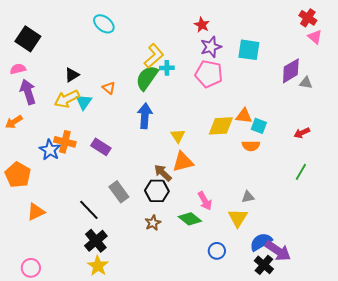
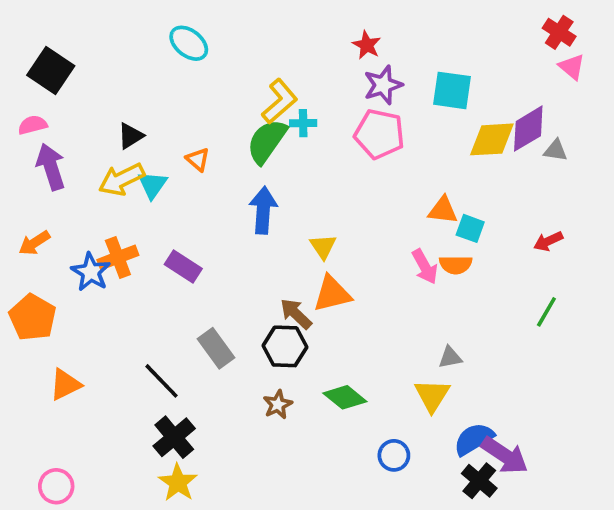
orange arrow: (14, 122) -> (34, 243), moved
yellow diamond: (221, 126) -> (492, 139), moved
orange cross: (65, 142) -> (118, 257), turned -35
pink arrow: (205, 201) -> (425, 267), moved

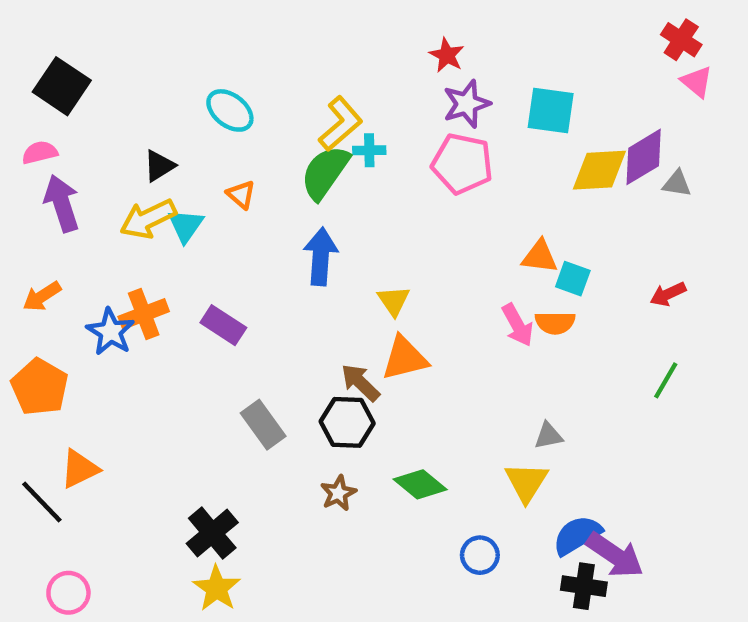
cyan ellipse: (189, 43) -> (230, 110), moved
black line: (162, 381) -> (42, 502), moved
black cross: (479, 481) -> (584, 586), turned -32

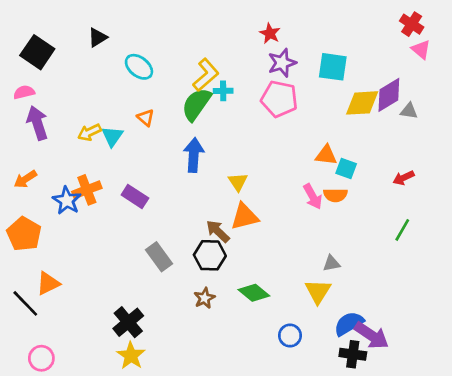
black triangle: (159, 166) -> (98, 37), moved
yellow arrow: (148, 219) -> (89, 132), size x0.7

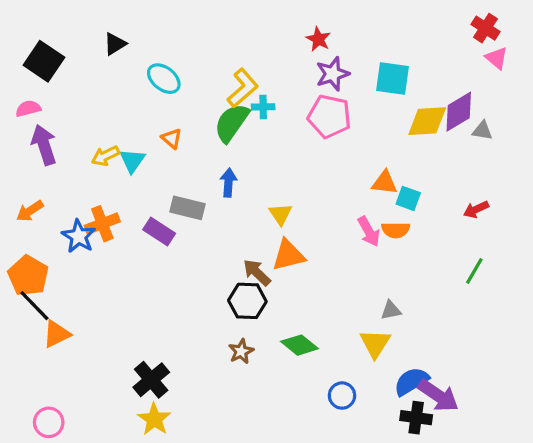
blue arrow: (194, 155) -> (228, 183), size x0.7
gray rectangle: (159, 257) -> (187, 208), moved, turned -40
black line: (25, 303) -> (34, 306), moved

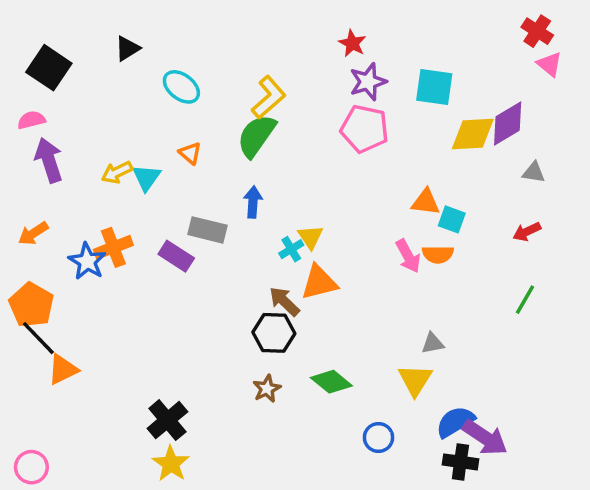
cyan cross: (263, 107) -> (291, 249), moved, turned -30
gray triangle: (482, 131) -> (534, 172), moved
pink circle: (49, 422) -> (31, 467), moved

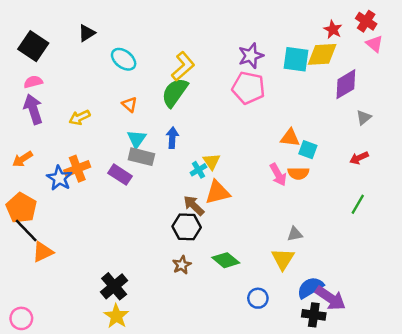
red star: (352, 43) -> (333, 30), moved
pink semicircle: (31, 120) -> (33, 82), moved
yellow diamond: (473, 134) -> (322, 54), moved
gray triangle: (534, 172) -> (364, 117), turned -49
cyan triangle: (147, 178) -> (137, 139), moved

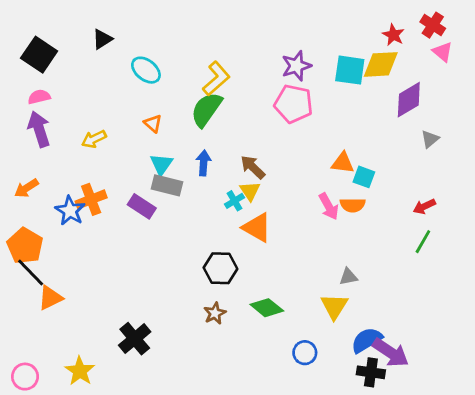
red arrow: (359, 158) -> (424, 206), moved
orange triangle: (217, 192) -> (257, 228), turned 44
brown arrow: (194, 205) -> (253, 167), moved
yellow star: (116, 316) -> (80, 371), moved

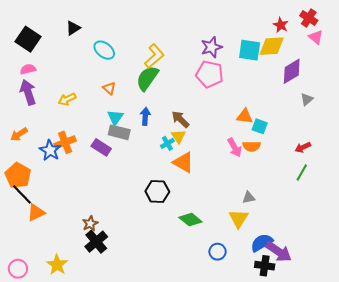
brown star: (215, 313) -> (90, 224), moved

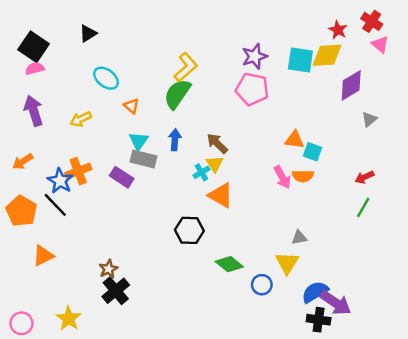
cyan ellipse: (104, 50) -> (106, 78), moved
pink semicircle: (28, 69) -> (35, 68), moved
black line: (22, 195) -> (55, 205), moved
blue circle: (218, 252) -> (262, 285), moved

